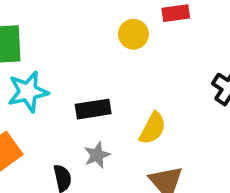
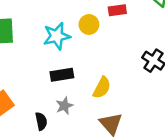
cyan star: (28, 92) -> (57, 36), moved

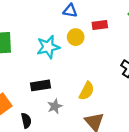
black rectangle: (62, 75) -> (40, 85), moved
black semicircle: (41, 121) -> (26, 121), moved

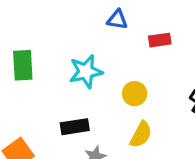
yellow circle: (76, 37) -> (135, 94), moved

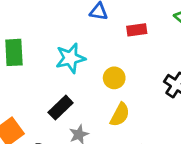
black rectangle: (75, 127) -> (61, 108), turned -35

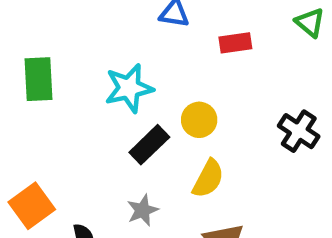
black rectangle: (61, 108) -> (149, 145), moved

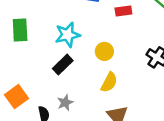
black rectangle: (149, 145) -> (63, 65), moved
gray star: (143, 210) -> (65, 103), moved

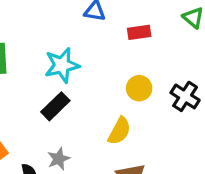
yellow circle: (104, 51) -> (139, 88), moved

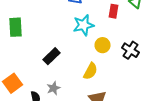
red rectangle: (139, 32) -> (114, 11), moved, turned -72
cyan star: (62, 65) -> (84, 25), moved

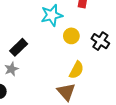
yellow semicircle: (91, 71) -> (77, 70), moved
gray star: (54, 88) -> (11, 69), moved

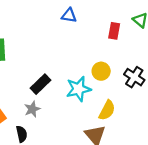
cyan star: (52, 15) -> (79, 89), moved

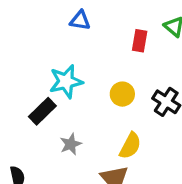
cyan star: (79, 89) -> (66, 81), moved
gray star: (32, 109) -> (71, 144), moved

